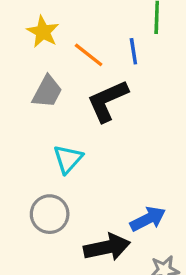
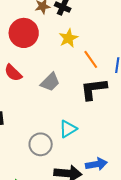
gray trapezoid: (47, 92) -> (50, 82), moved
cyan triangle: (68, 159) -> (68, 129), moved

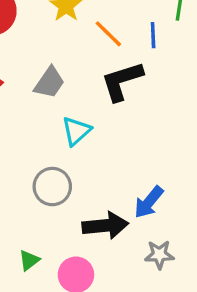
cyan triangle: (68, 129) -> (76, 131), moved
blue arrow: (96, 164) -> (149, 202), turned 150

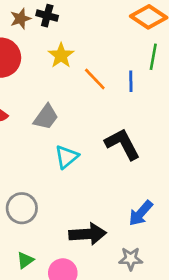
black L-shape: (122, 81) -> (122, 144), moved, turned 78
gray circle: (52, 187) -> (22, 208), moved
blue arrow: (149, 202) -> (141, 213), moved

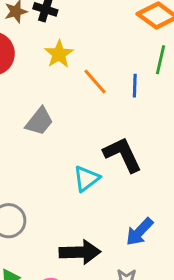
cyan triangle: (66, 157) -> (86, 179), moved

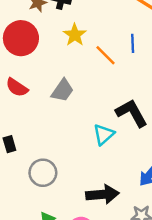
blue line: (135, 86) -> (133, 43), moved

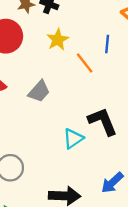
blue line: (133, 43) -> (107, 44), moved

